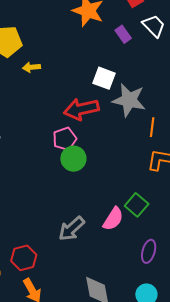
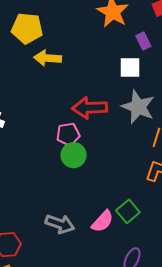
yellow arrow: (31, 67) -> (48, 58), size x1.5
white square: (104, 78) -> (130, 68), moved, turned -30
gray arrow: (72, 229) -> (60, 224), turned -128

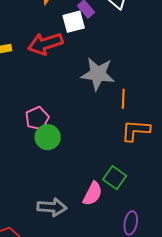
white square: (130, 68) -> (74, 22), moved
red arrow: (90, 108) -> (45, 44), moved

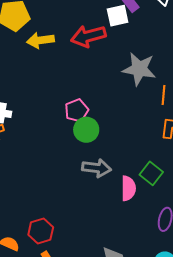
pink semicircle: (93, 194) -> (128, 188), turned -30
gray arrow: (52, 207) -> (97, 168), moved

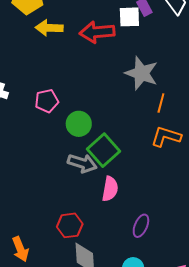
pink pentagon: (77, 110) -> (47, 101), moved
green square: (151, 173) -> (104, 150), moved, size x1.4
red hexagon: (41, 231) -> (70, 225), moved

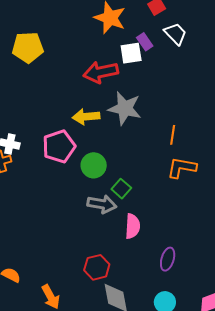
yellow arrow: (49, 28) -> (86, 117), moved
gray star: (141, 73) -> (125, 108), moved
pink pentagon: (47, 101) -> (59, 146), size x1.4
green square: (104, 150) -> (121, 189), size x0.6

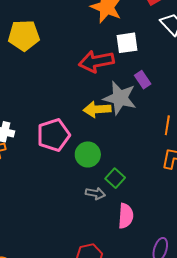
purple rectangle: (145, 42) -> (143, 80), moved
yellow arrow: (86, 117) -> (97, 109), moved
gray arrow: (102, 204) -> (95, 193), size x0.7

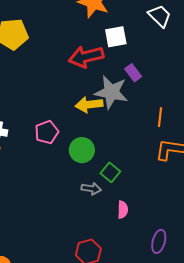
pink pentagon: (53, 135) -> (47, 132), size x0.7
pink semicircle: (126, 216) -> (123, 210), size x0.7

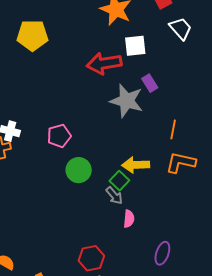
yellow arrow: (89, 105) -> (136, 165), moved
green circle: (82, 150) -> (79, 170), moved
gray arrow: (91, 189) -> (114, 196), moved, turned 36

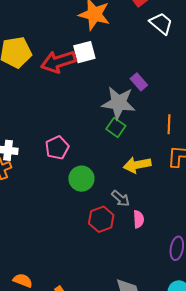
white square: (135, 46) -> (84, 52), moved
red arrow: (104, 63) -> (58, 62), moved
green square: (119, 181) -> (116, 127), moved
red hexagon: (91, 258) -> (101, 219), moved

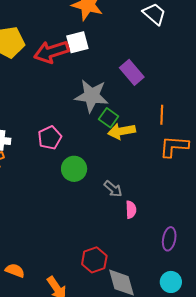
purple rectangle: (139, 82) -> (132, 72), size x1.4
gray star: (119, 103) -> (92, 96), moved
yellow arrow: (137, 165) -> (121, 131), moved
red hexagon: (101, 219) -> (94, 260), moved

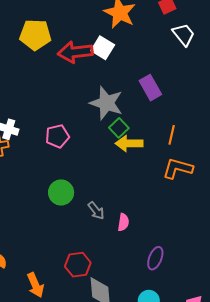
white square: (77, 42) -> (103, 48), turned 35
green circle: (74, 169) -> (61, 192), moved
gray arrow: (113, 189) -> (96, 211), moved

